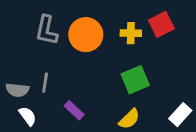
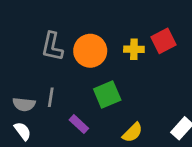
green square: (135, 80) -> (107, 94), moved
white semicircle: (28, 116) -> (23, 131), moved

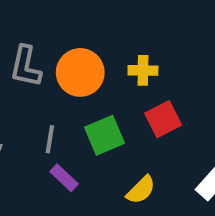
red square: (164, 41) -> (163, 119), moved
gray line: (51, 97) -> (50, 139), moved

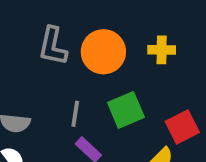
red square: (163, 119) -> (182, 127), moved

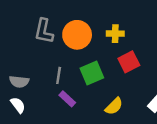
red square: (182, 127) -> (129, 62), moved

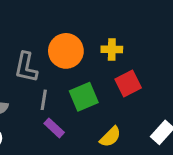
gray L-shape: (44, 31) -> (26, 67), moved

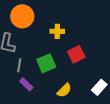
yellow cross: (112, 49) -> (57, 31), moved
orange circle: (66, 51) -> (22, 16), moved

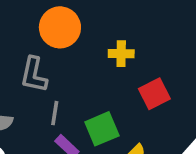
green square: (46, 63) -> (102, 129), moved

